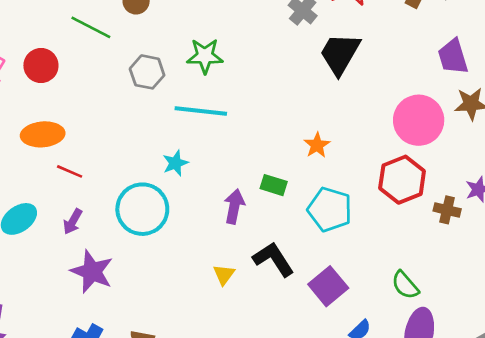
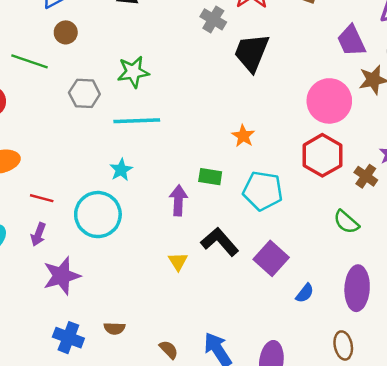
red line: (70, 171) -> (42, 198), moved
brown cross: (447, 210) -> (366, 176), turned 30
purple star: (92, 272) -> (62, 276), turned -30
green semicircle: (405, 285) -> (346, 222), moved

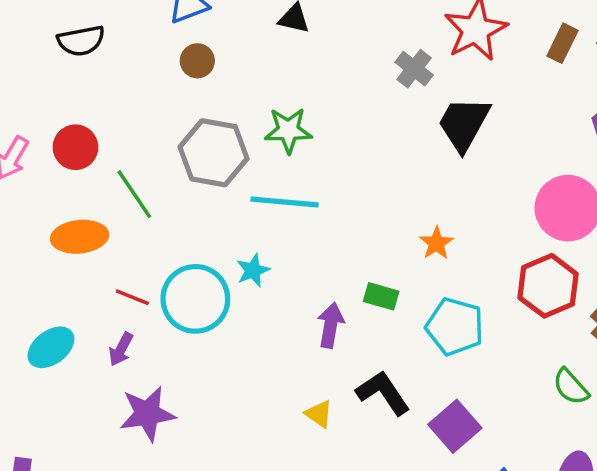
green line: (29, 61) -> (134, 194), moved, turned 30
gray hexagon: (84, 93) -> (214, 153), size x1.5
cyan circle: (98, 215) -> (195, 299), moved
yellow triangle: (178, 262) -> (319, 414), turned -30

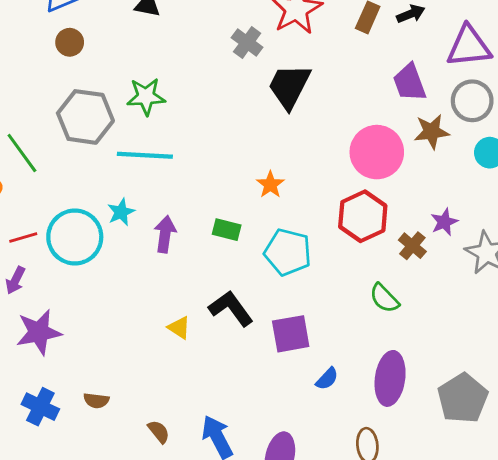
red line: (132, 297) -> (23, 238), turned -36
purple arrow: (331, 325) -> (165, 234), moved
purple square: (455, 426) -> (291, 334), turned 33

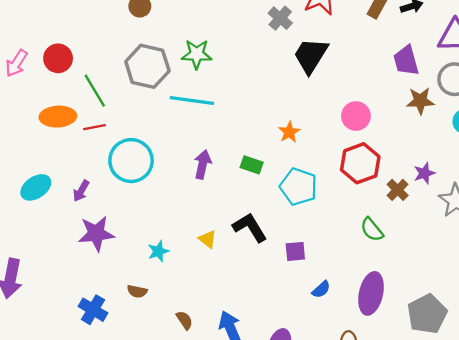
pink circle: (377, 152) -> (356, 116), moved, size x0.7
cyan star: (121, 212) -> (158, 251), moved
red line: (23, 238) -> (94, 127), moved
purple square: (291, 334) -> (295, 251), size x0.7
blue cross: (40, 407) -> (93, 310), moved

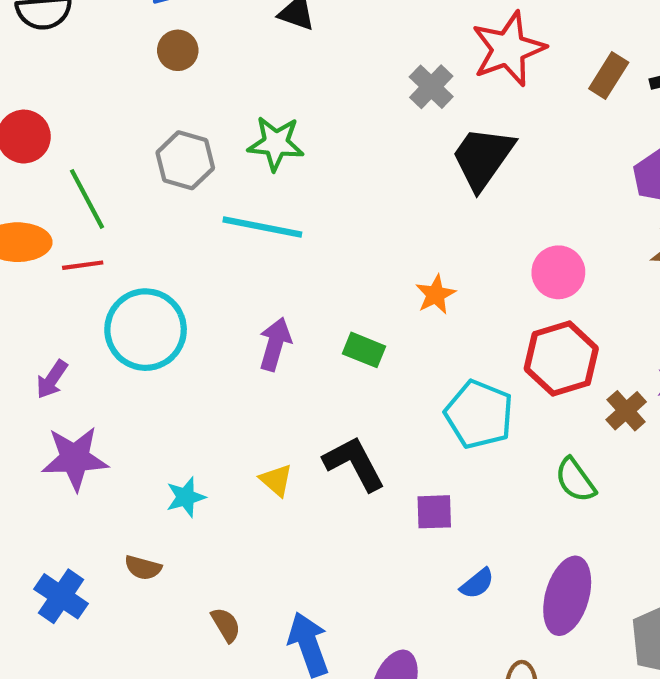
gray hexagon: (147, 66) -> (185, 160), size x0.7
cyan pentagon: (299, 187) -> (479, 414), moved

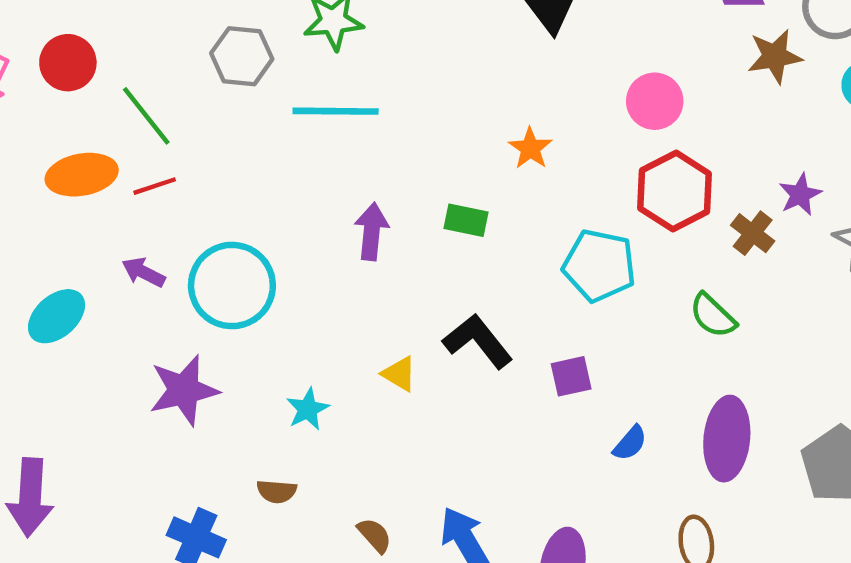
cyan circle: (146, 330) -> (232, 286), moved
purple arrow: (52, 379) -> (144, 272), moved, turned 93

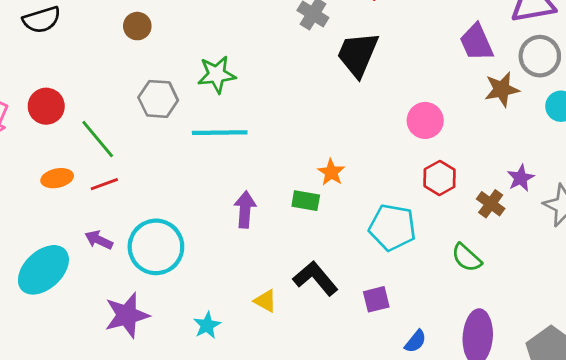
orange star: (530, 148) -> (331, 172), moved
orange ellipse: (82, 175) -> (57, 178), size x0.7
red hexagon: (675, 191) -> (440, 178), size x0.7
cyan ellipse: (57, 316) -> (43, 270), size x1.4

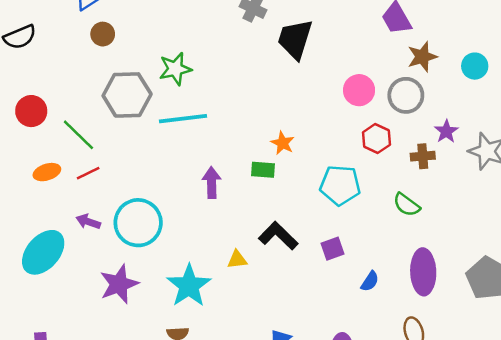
gray circle: (540, 56) -> (406, 95), moved
gray hexagon: (158, 99) -> (127, 95), size x1.4
brown cross: (491, 204) -> (423, 156), turned -35
yellow triangle: (265, 301) -> (237, 260), turned -30
cyan star: (207, 325) -> (189, 286), size x1.8

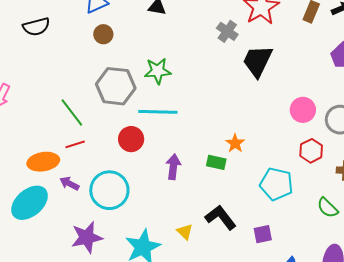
red circle: (31, 111) -> (131, 139), moved
orange ellipse: (47, 172) -> (43, 162), moved, size x1.4
yellow triangle: (237, 260) -> (185, 232), turned 42

